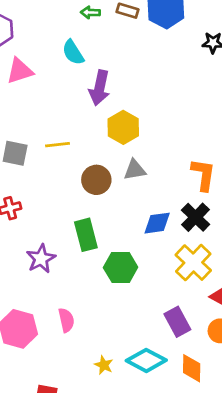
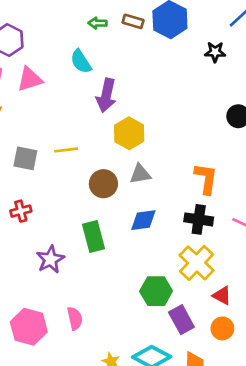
black cross: (196, 217) -> (199, 219), turned -36
blue diamond: (157, 223) -> (143, 220), moved
green hexagon: (121, 267) -> (156, 291), moved

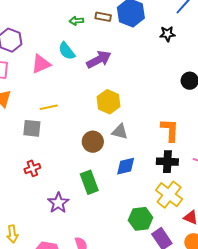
pink triangle: (30, 79) -> (41, 64), moved
purple arrow: (106, 95) -> (99, 60), moved, turned -125
yellow line: (66, 150) -> (49, 107), moved
gray triangle: (140, 174) -> (120, 132), turned 30

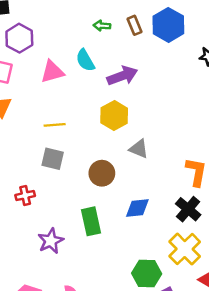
brown rectangle: (103, 17) -> (135, 25), turned 49
yellow hexagon: (108, 102) -> (114, 115), moved
gray square: (32, 128) -> (53, 159), moved
gray triangle: (120, 132) -> (139, 149), moved
black cross: (167, 162) -> (188, 209), turned 30

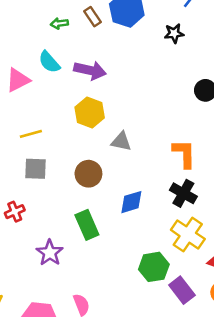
purple arrow: (122, 76) -> (90, 70), turned 44

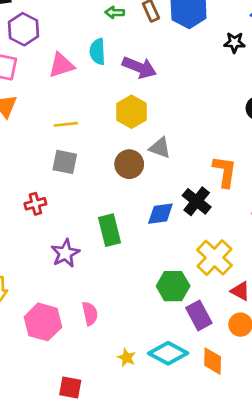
cyan semicircle: (49, 62) -> (98, 52), turned 30
brown circle: (88, 174) -> (129, 164), moved
black cross: (183, 193) -> (197, 201), moved

